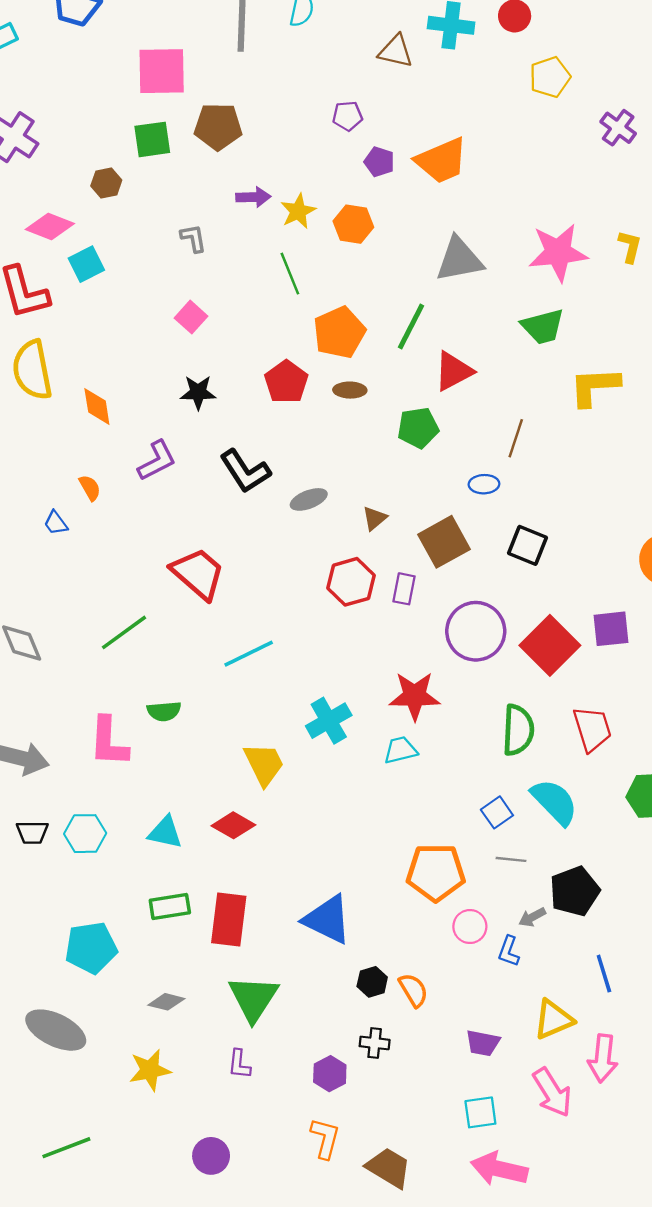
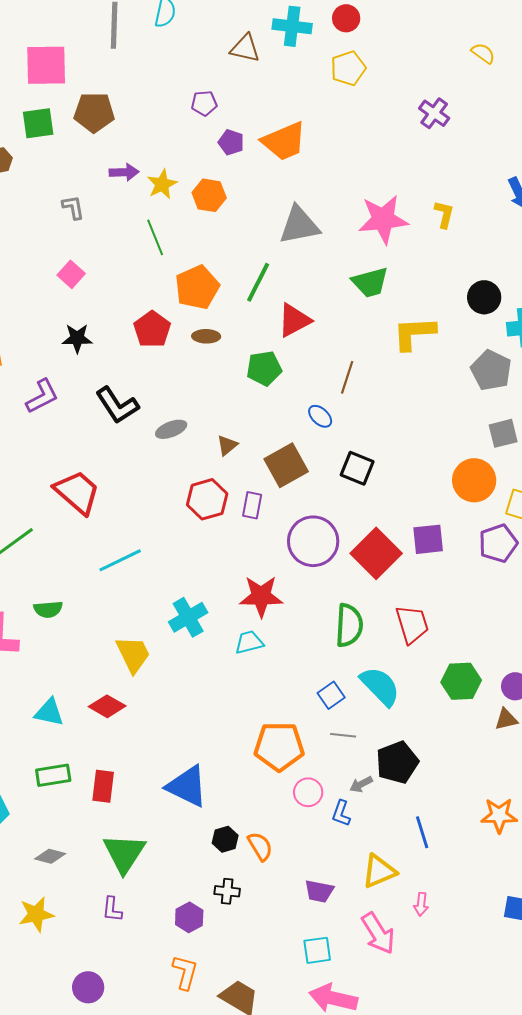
yellow pentagon: (550, 77) -> (348, 68), moved
blue ellipse: (484, 484) -> (320, 416), turned 45
red rectangle: (229, 919) -> (103, 786), size x0.7
pink arrow: (603, 1058) -> (421, 904), size x0.6

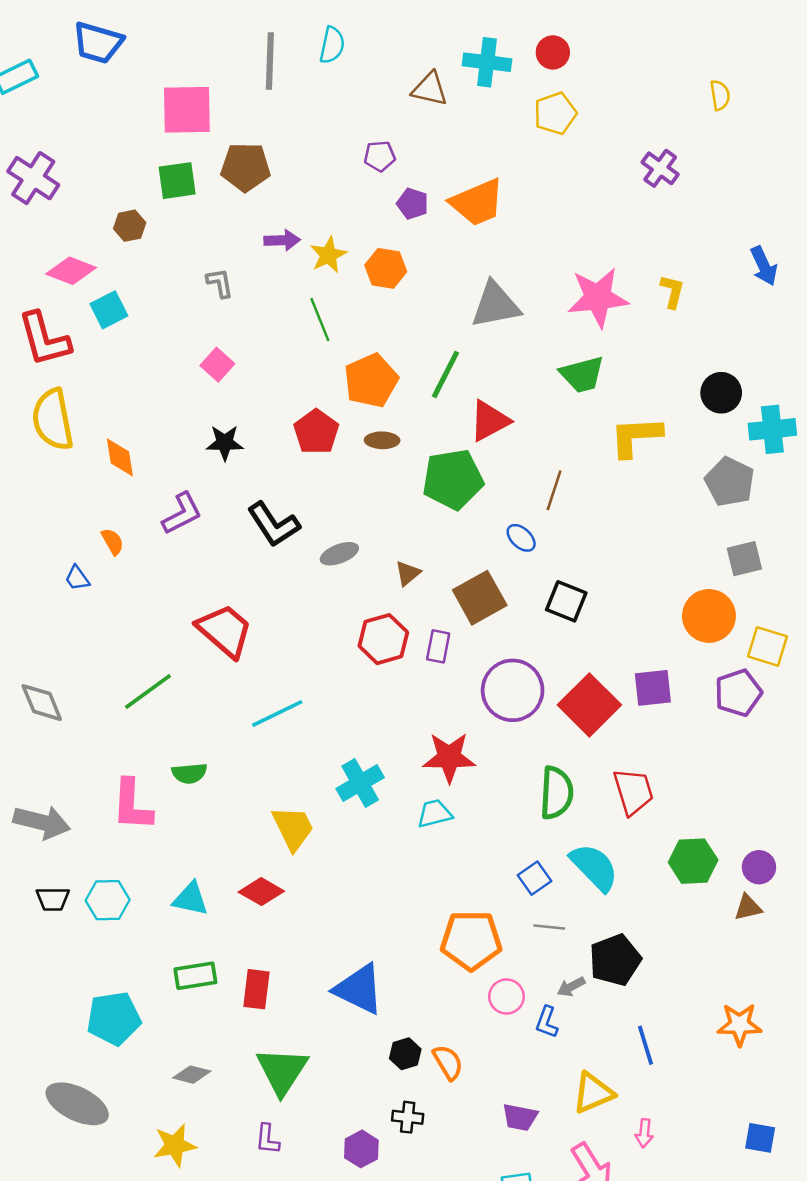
yellow semicircle: (483, 53) -> (720, 95), turned 45
green pentagon: (264, 368) -> (453, 479), size x1.4

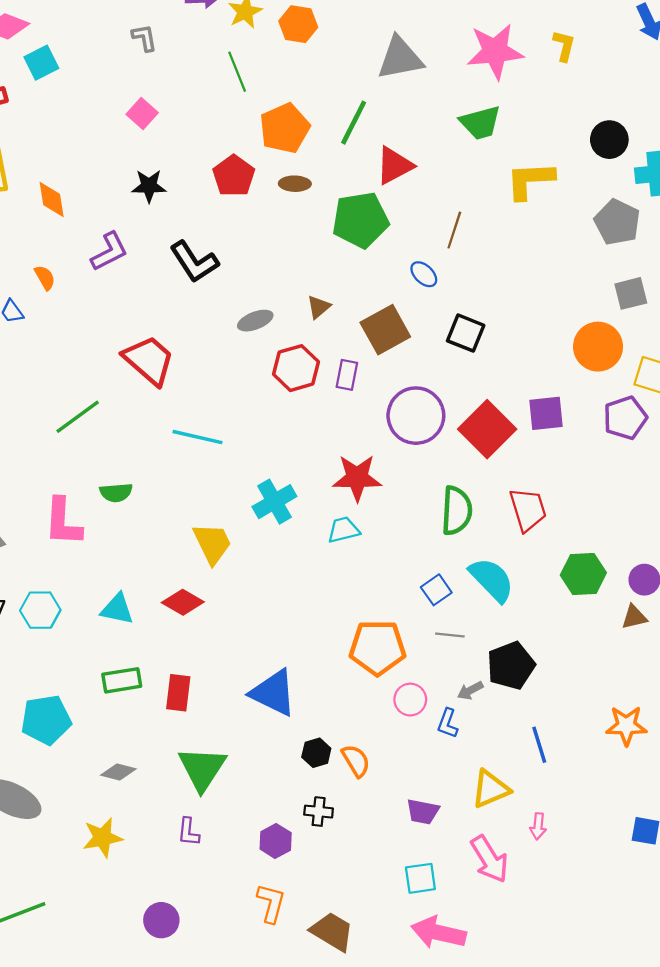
gray ellipse: (339, 554) -> (255, 321), moved
cyan line: (277, 714) -> (198, 437), turned 39

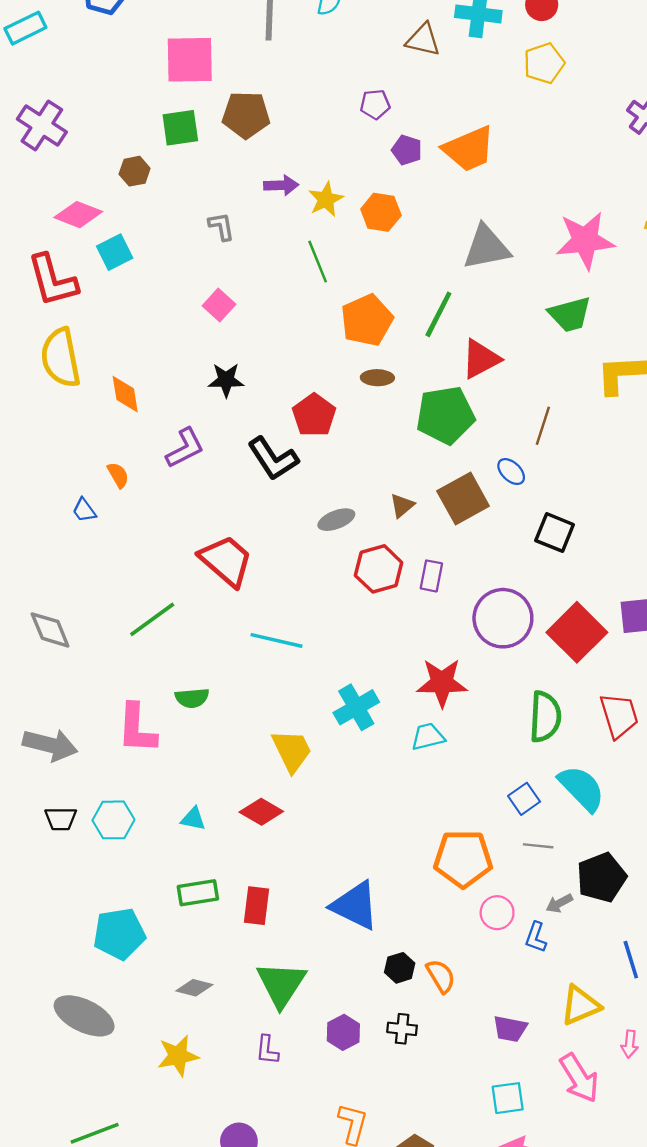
red pentagon: (234, 176) -> (314, 415), moved
brown square: (385, 330) -> (463, 499), moved
cyan triangle: (117, 609) -> (193, 819), size x0.7
purple hexagon: (276, 841) -> (343, 1032), moved

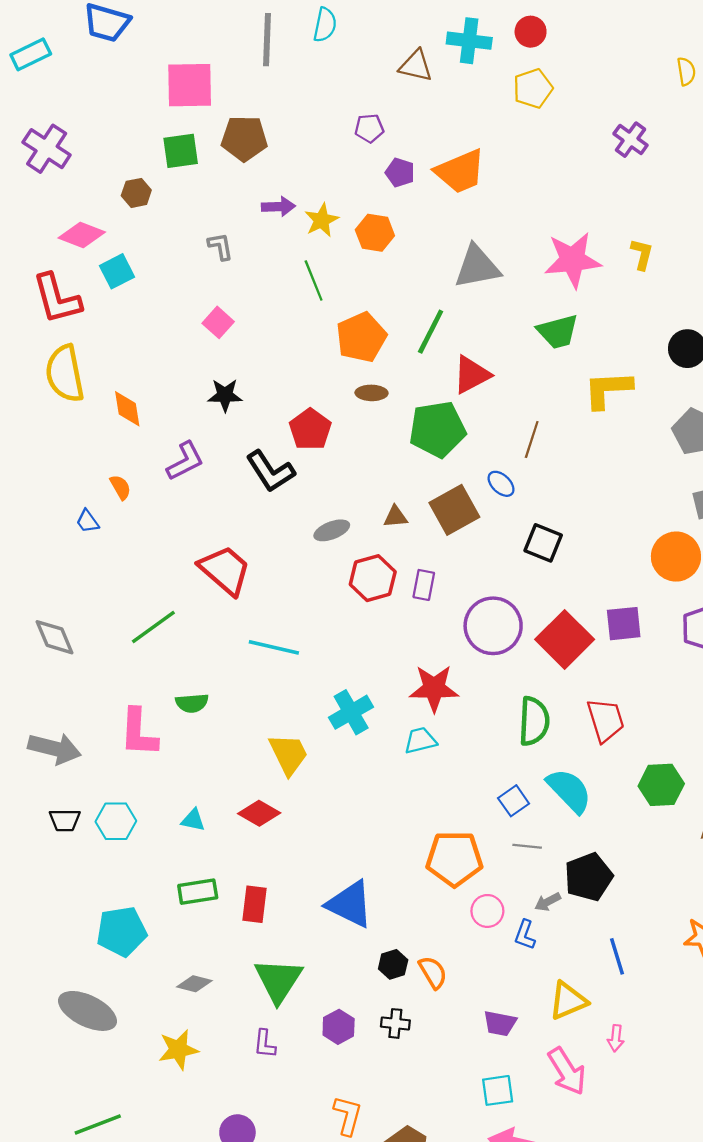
brown triangle: (402, 506) -> (395, 517), turned 35

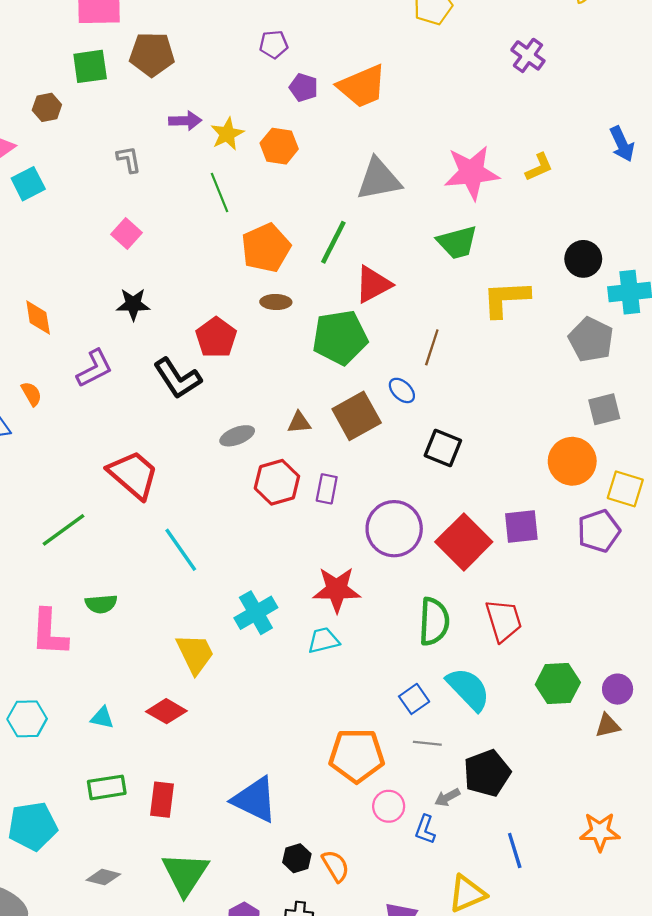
yellow L-shape: (642, 254) -> (539, 167), turned 52
cyan line: (274, 647) -> (181, 550), turned 42

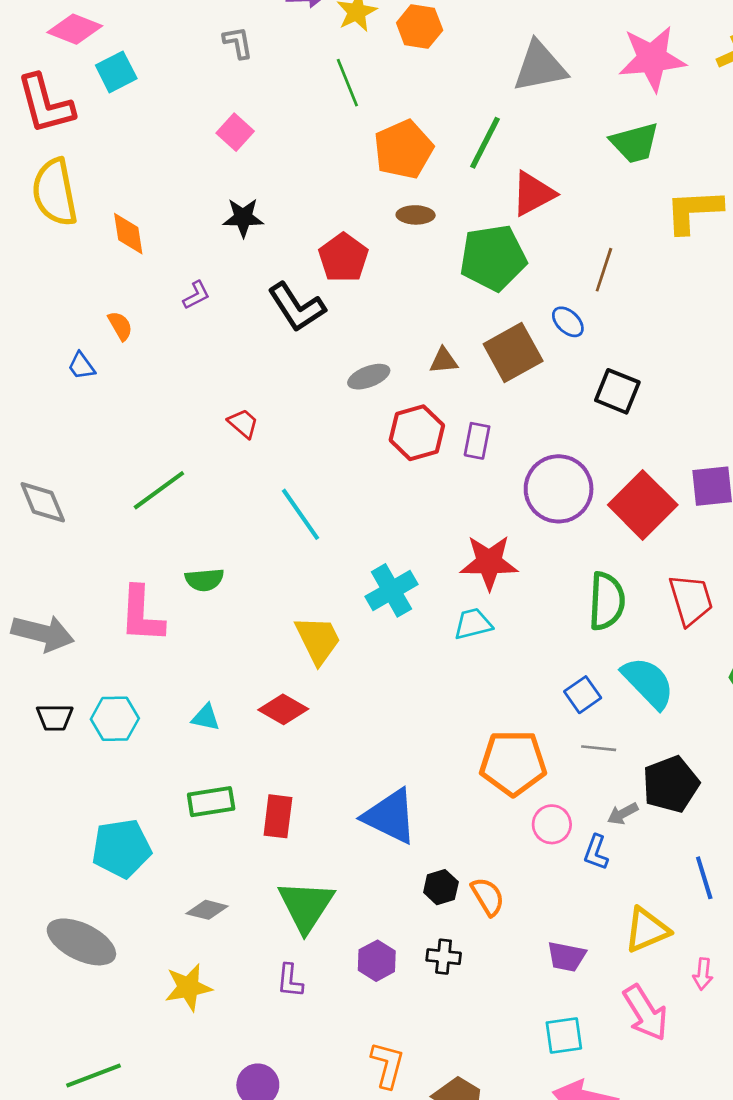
purple L-shape: (94, 368) -> (196, 295), size x0.6
red trapezoid: (133, 475) -> (243, 423), size x0.5

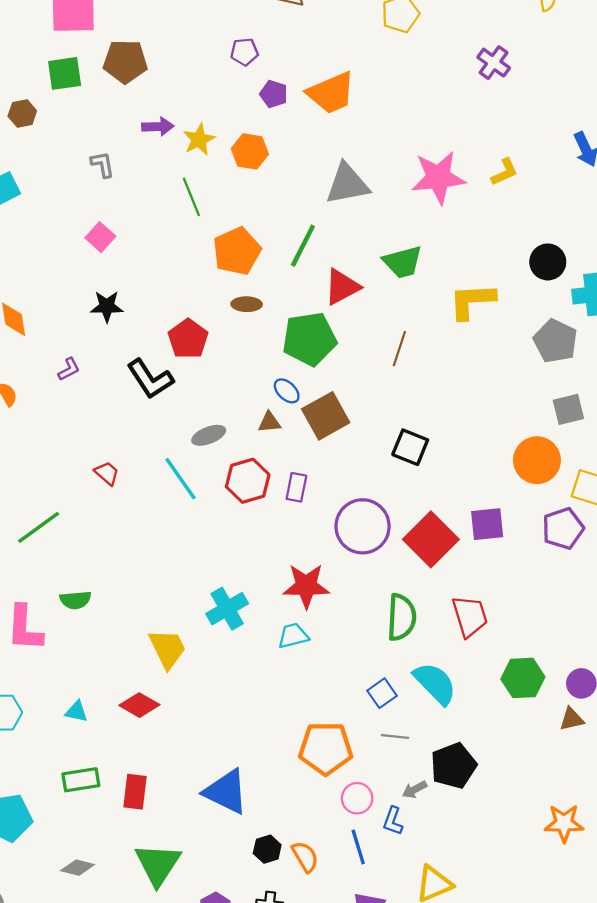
green trapezoid: (635, 143) -> (403, 262), moved
blue ellipse: (568, 322) -> (287, 391), moved
cyan line: (301, 514) -> (181, 479), moved
blue line: (704, 878) -> (358, 847), moved

